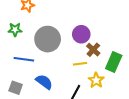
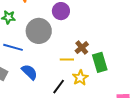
purple circle: (81, 34) -> (61, 11), moved
green rectangle: (114, 62) -> (100, 62), turned -48

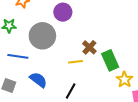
yellow star: (80, 78) -> (124, 80), moved

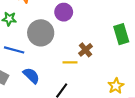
green rectangle: (110, 60) -> (121, 34), moved

